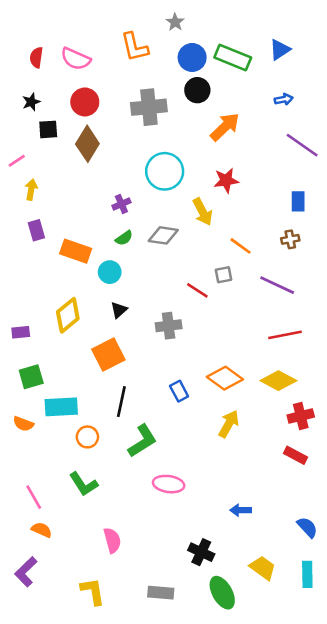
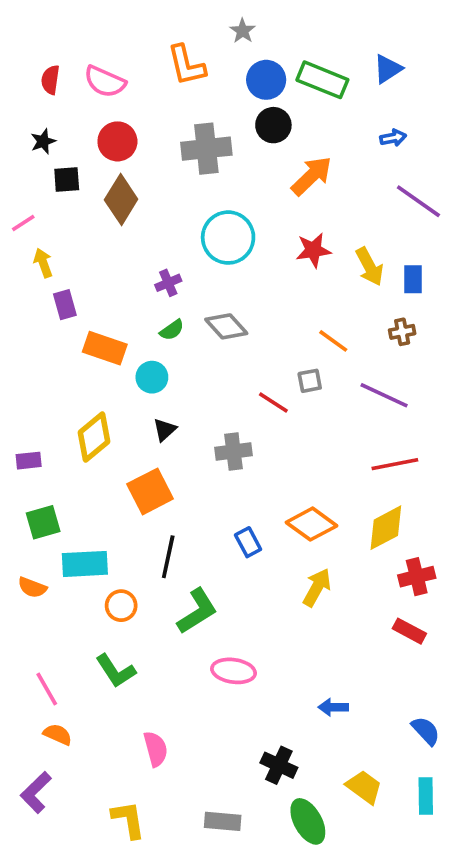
yellow arrow: (31, 190) -> (43, 263), turned -30
yellow arrow: (203, 212) -> (370, 267), moved
purple rectangle: (36, 230) -> (65, 305), moved
gray diamond: (163, 235) -> (226, 326), turned 40
yellow diamond: (278, 381) -> (386, 528), turned -56

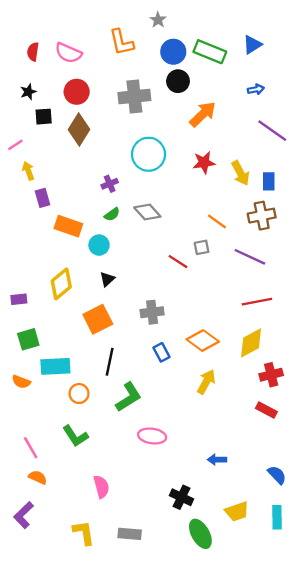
brown cross: (402, 332) -> (262, 216), size x1.6
gray cross: (234, 452) -> (152, 312), moved
yellow trapezoid: (364, 787) -> (237, 511), turned 125
gray rectangle: (223, 821) -> (130, 534), moved

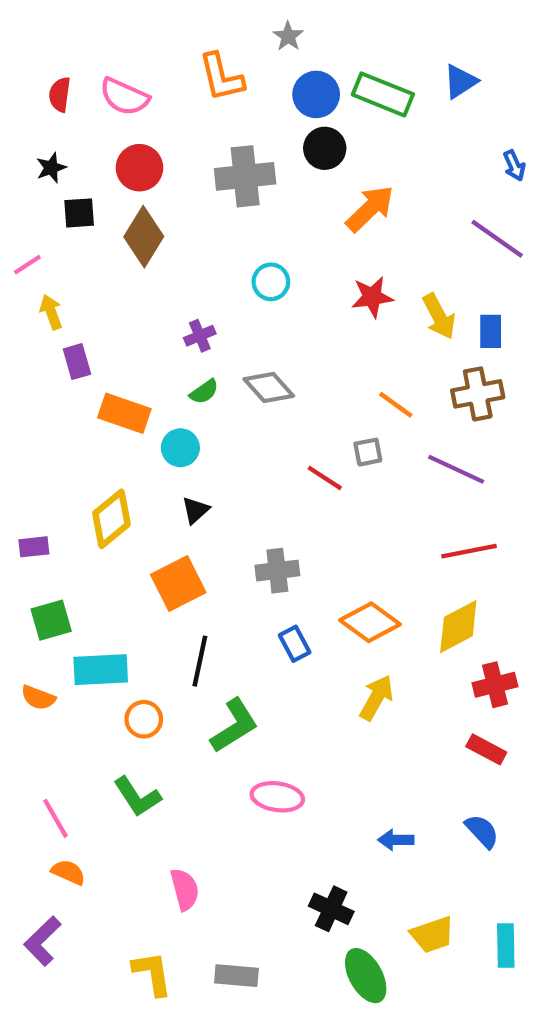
blue arrow: (256, 89) -> (514, 166), moved, turned 77
cyan circle: (149, 154) -> (271, 282), size x0.6
blue semicircle: (277, 475) -> (482, 831), moved

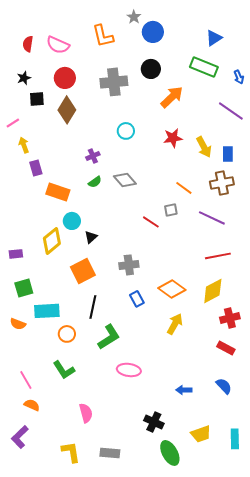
blue circle: (316, 94) -> (153, 32), moved
green rectangle: (383, 94) -> (204, 67), moved
cyan circle: (180, 448) -> (72, 221), moved

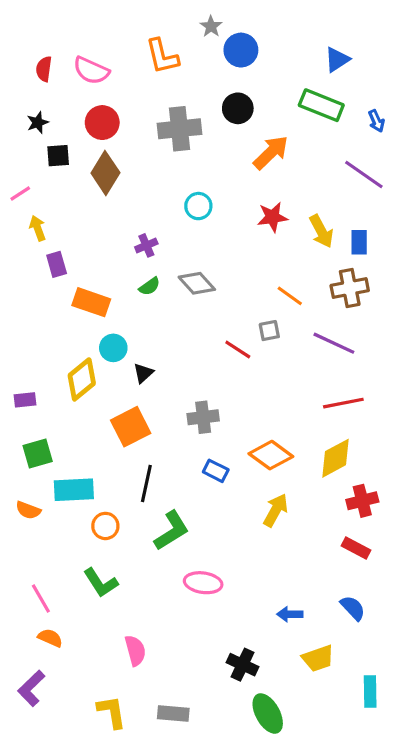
blue rectangle: (137, 299) -> (216, 471), turned -35
yellow trapezoid: (201, 434) -> (318, 658), moved

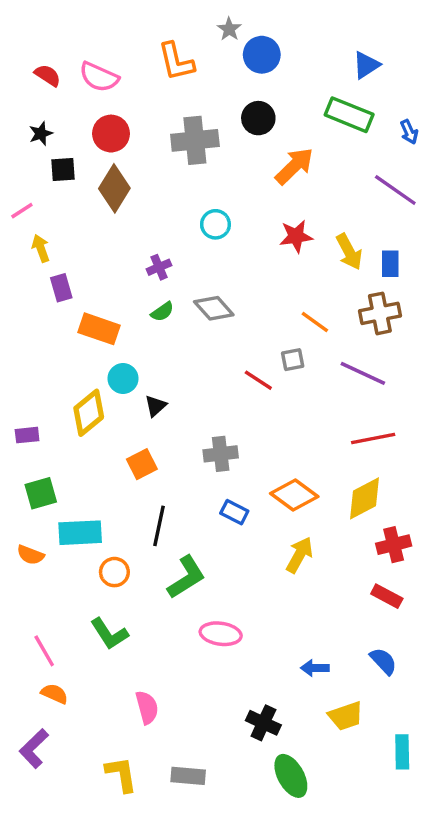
red semicircle: (44, 69) -> (48, 75), turned 115
orange square: (131, 427) -> (142, 464), size x0.7

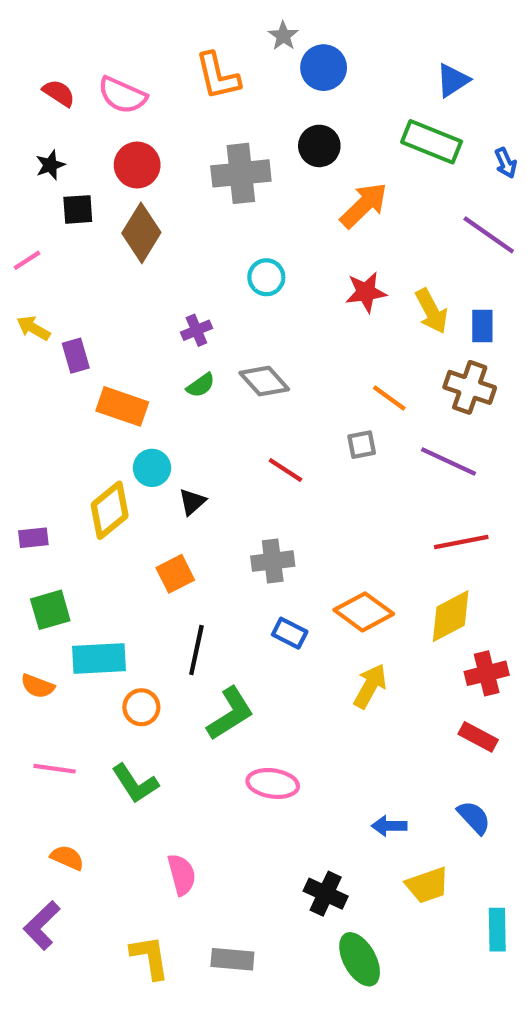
yellow arrow: (41, 248) -> (33, 328), moved, turned -40
brown cross: (380, 313) -> (470, 387), turned 30
red line: (258, 380) -> (285, 470), moved
pink line: (44, 651) -> (55, 769), moved, turned -52

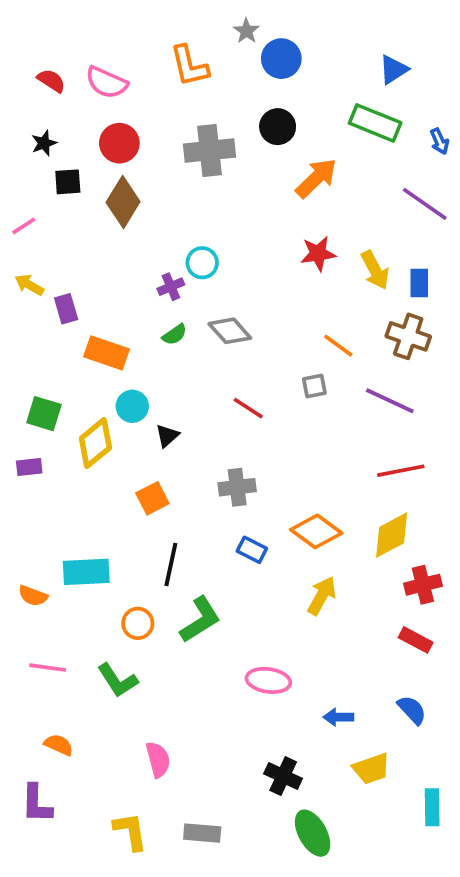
cyan circle: (266, 277) -> (202, 263), moved
green square: (50, 610) -> (44, 414), moved, turned 33
orange circle: (141, 707) -> (138, 623), moved
pink ellipse: (273, 783) -> (268, 680), moved
purple L-shape: (42, 925) -> (37, 804), turned -45

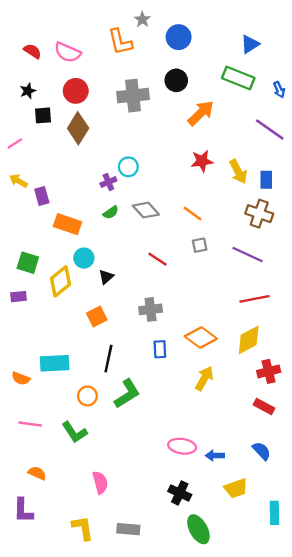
gray star: (246, 31) -> (142, 20), moved
orange line: (338, 346) -> (193, 214), moved
blue rectangle: (252, 550) -> (160, 349), turned 60
pink ellipse: (268, 680) -> (182, 446), moved

